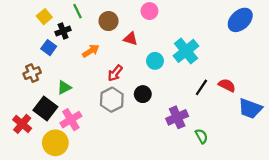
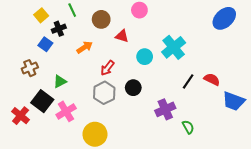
yellow circle: (55, 143) -> (95, 134), moved

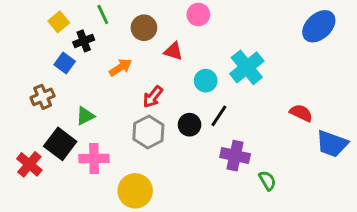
black line: (188, 81) -> (219, 116), moved
purple cross: (165, 109) -> (235, 156), turned 36
pink cross: (66, 111) -> (94, 158), turned 30

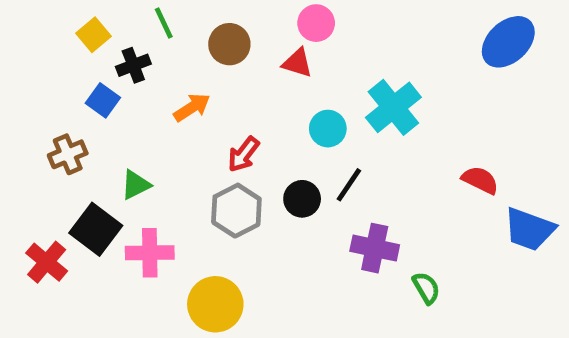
red triangle: (173, 51) -> (297, 63), moved

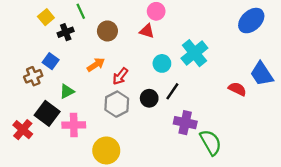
brown circle: (229, 44) -> (107, 31), moved
blue square: (103, 100) -> (51, 61), moved
orange arrow: (192, 107) -> (96, 65), moved
blue trapezoid: (529, 229) -> (262, 74), moved, turned 36
green semicircle: (426, 288) -> (211, 142), size x1.6

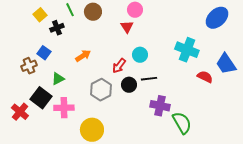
brown circle: (107, 31) -> (93, 12), moved
red triangle: (147, 31) -> (127, 27), turned 40
cyan cross: (194, 53) -> (187, 50), moved, turned -30
red arrow: (120, 76) -> (119, 66), moved
black line: (172, 91) -> (149, 79), turned 49

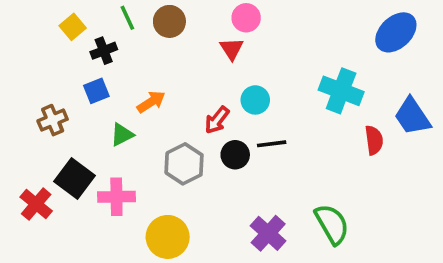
blue square: (44, 53) -> (96, 91), moved, turned 32
red semicircle: (205, 77) -> (374, 140), turned 56
green triangle: (58, 79) -> (122, 135), moved
purple cross: (160, 106) -> (268, 233), moved, turned 30

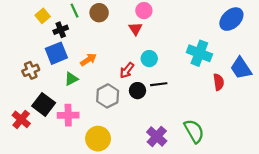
blue square: (96, 91) -> (56, 53), size x1.5

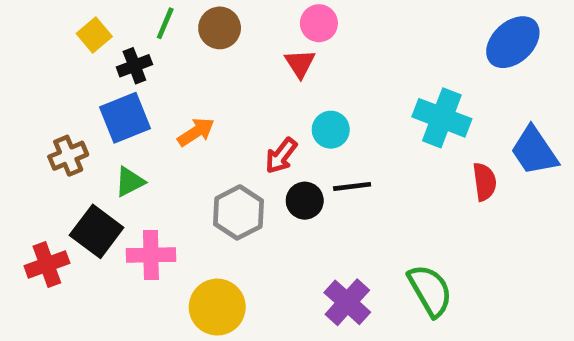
green line: (75, 11) -> (165, 23), turned 48
green triangle: (71, 79) -> (130, 182), moved
red cross: (21, 119) -> (47, 264), turned 30

